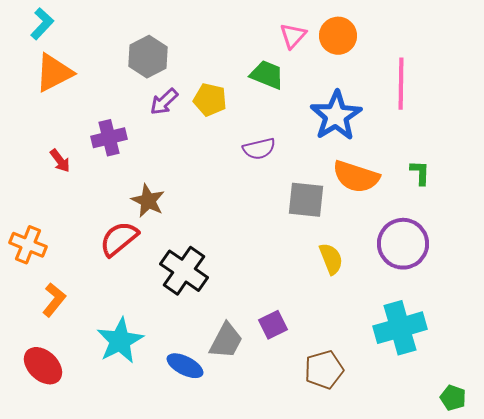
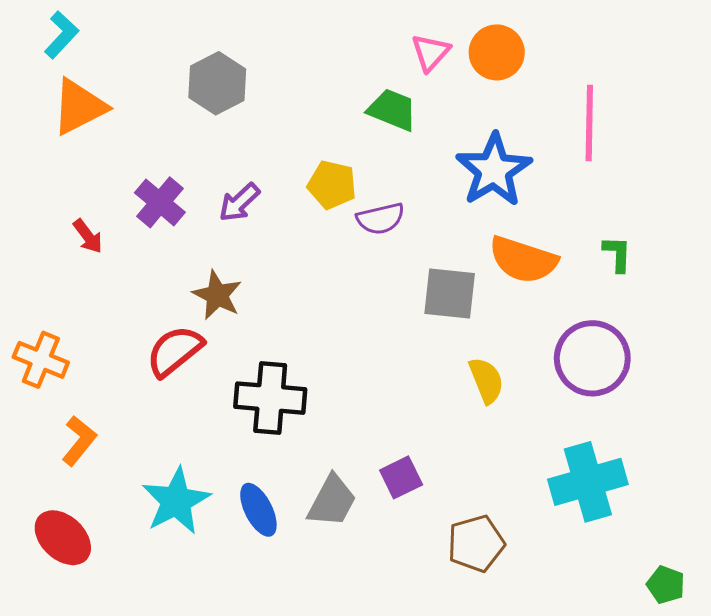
yellow pentagon: (210, 100) -> (332, 185), moved
purple arrow: (164, 102) -> (239, 202), moved
purple cross: (109, 138) -> (160, 202), turned -36
black cross: (184, 271) -> (270, 398), turned -30
blue ellipse: (185, 366) -> (258, 510), moved, turned 36

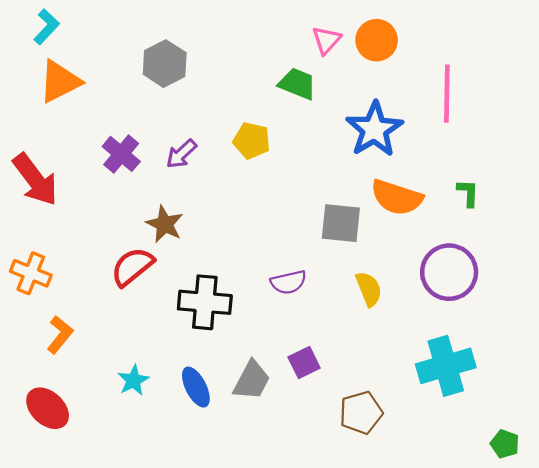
purple semicircle: (381, 219) -> (288, 282), moved
red arrow: (88, 236) -> (35, 180), moved, size x2.0
cyan star: (176, 501) -> (133, 380), size x0.6

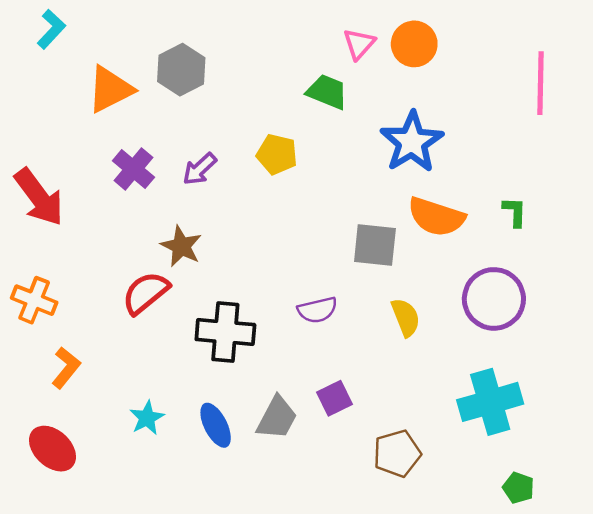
orange triangle: (60, 81) -> (110, 89), moved
pink line: (447, 94) -> (540, 83), moved
green pentagon: (505, 444) -> (518, 488), moved

